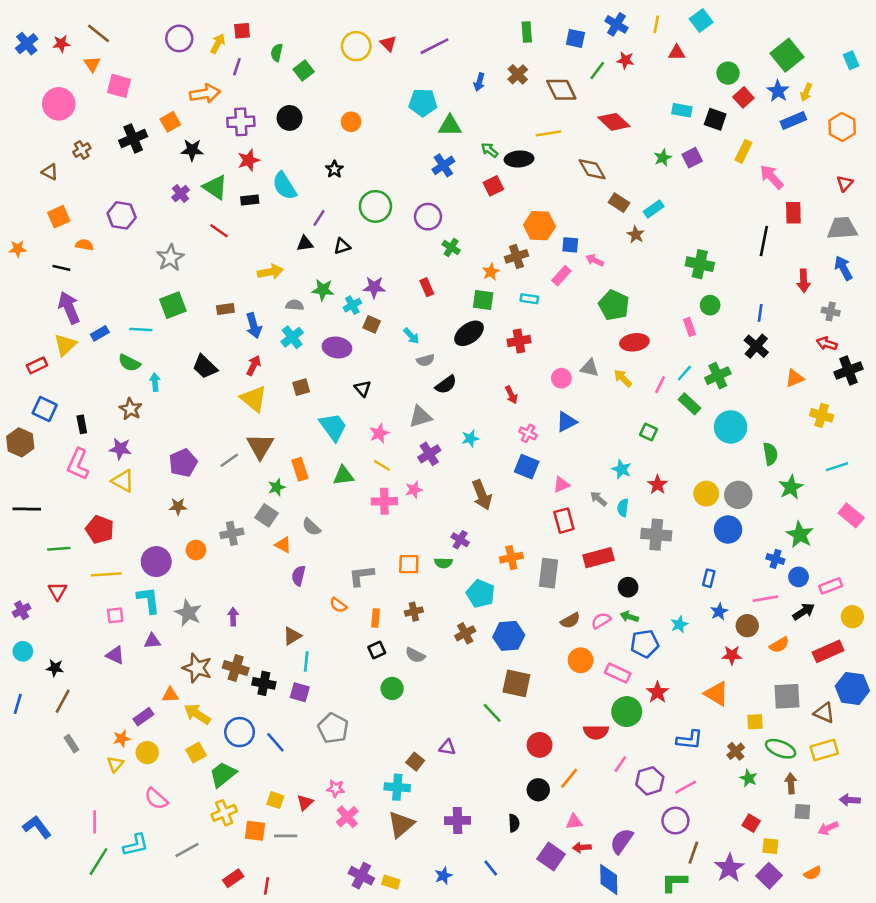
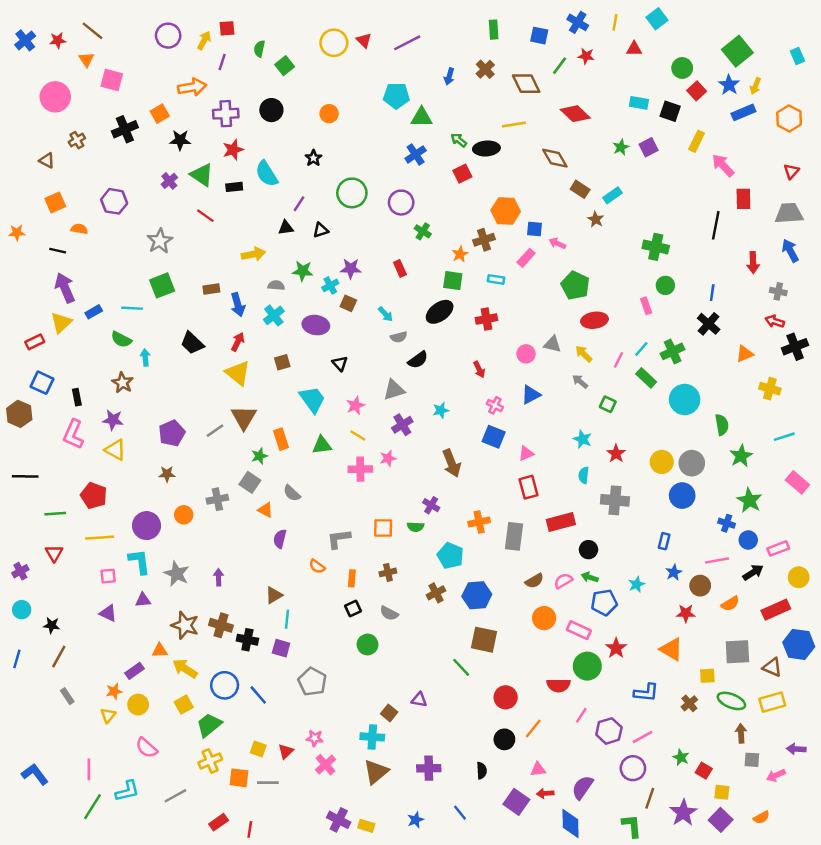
gray arrow: (599, 499) -> (580, 381), moved
green star: (749, 778) -> (681, 757), moved
green L-shape: (674, 882) -> (632, 826), turned 85

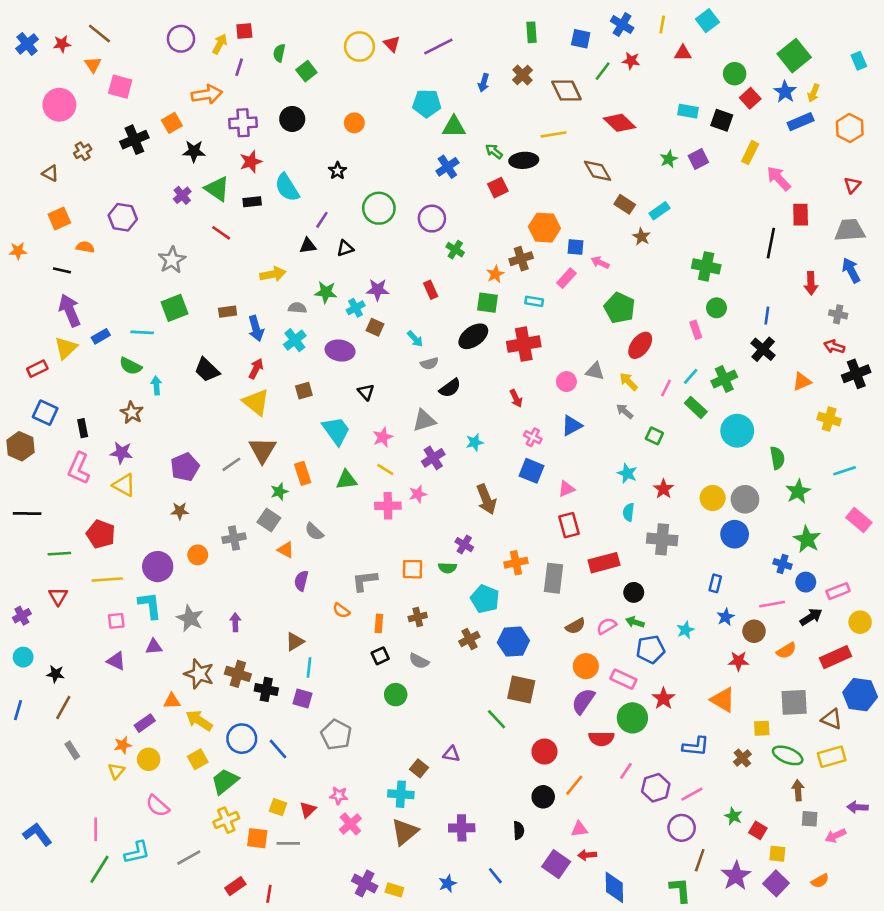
red cross: (486, 319) -> (524, 344), size x1.4
red ellipse: (594, 320) -> (640, 345), turned -45
purple semicircle: (582, 787) -> (583, 701), moved

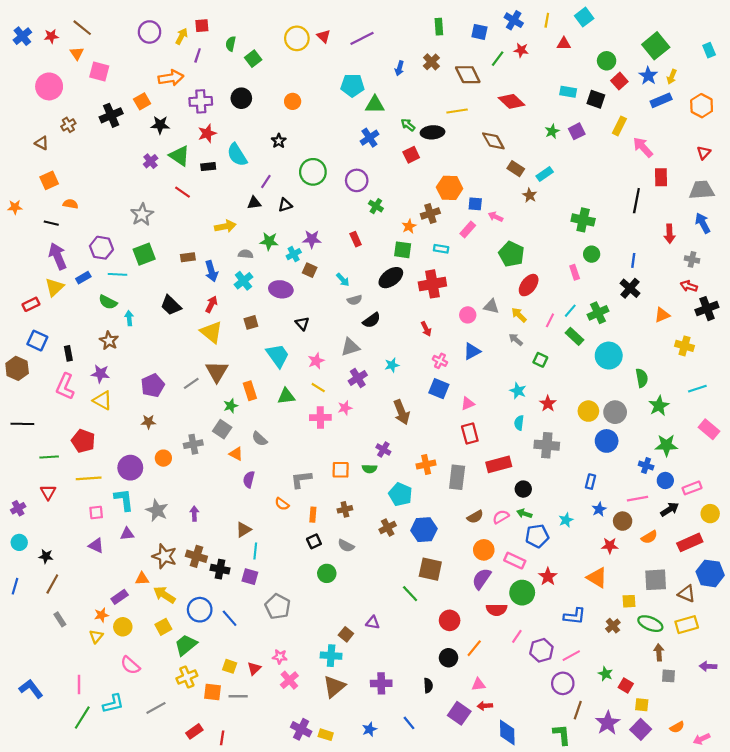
purple hexagon: (123, 217) -> (101, 248), moved
green star: (807, 539) -> (666, 445), turned -30
pink arrow: (836, 836) -> (702, 739), moved

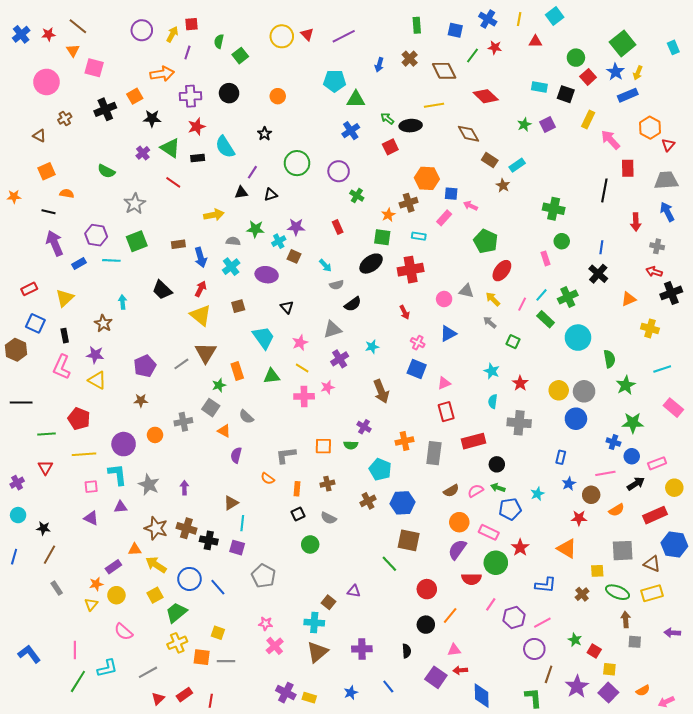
orange hexagon: (702, 106) -> (650, 128), moved
yellow triangle: (54, 287) -> (65, 298), moved
green semicircle: (108, 302) -> (106, 171), moved
red triangle: (254, 668) -> (158, 699), moved

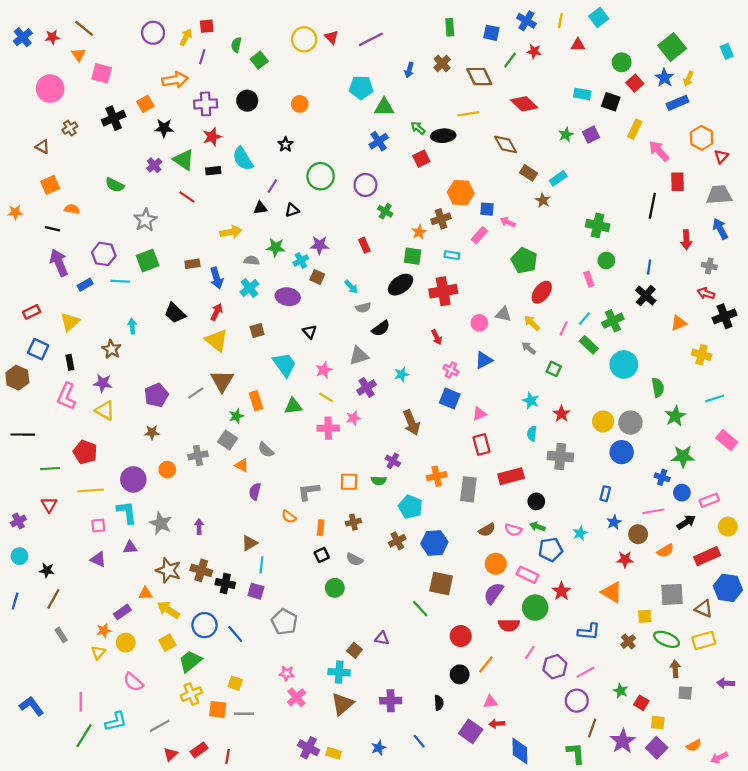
pink semicircle: (476, 491) -> (513, 530), turned -133

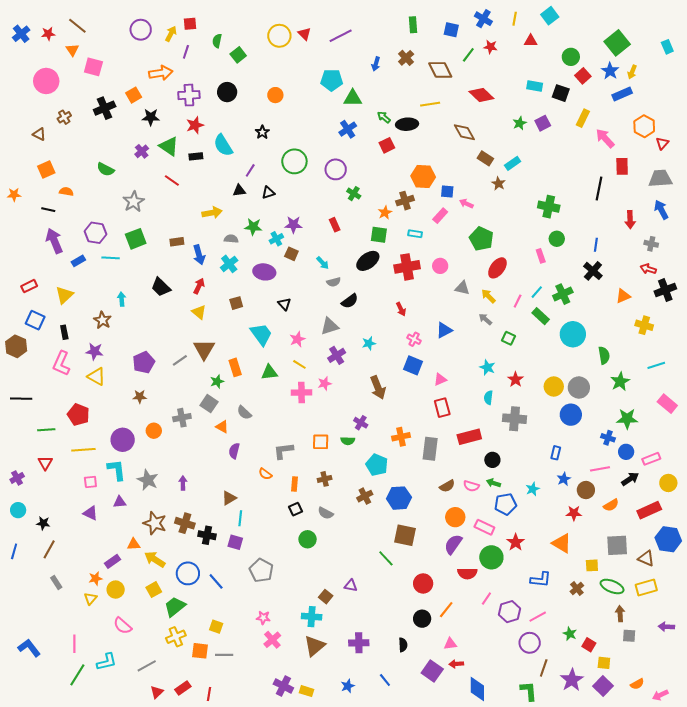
pink circle: (479, 323) -> (440, 266), moved
yellow triangle: (217, 340) -> (199, 312), size x0.7

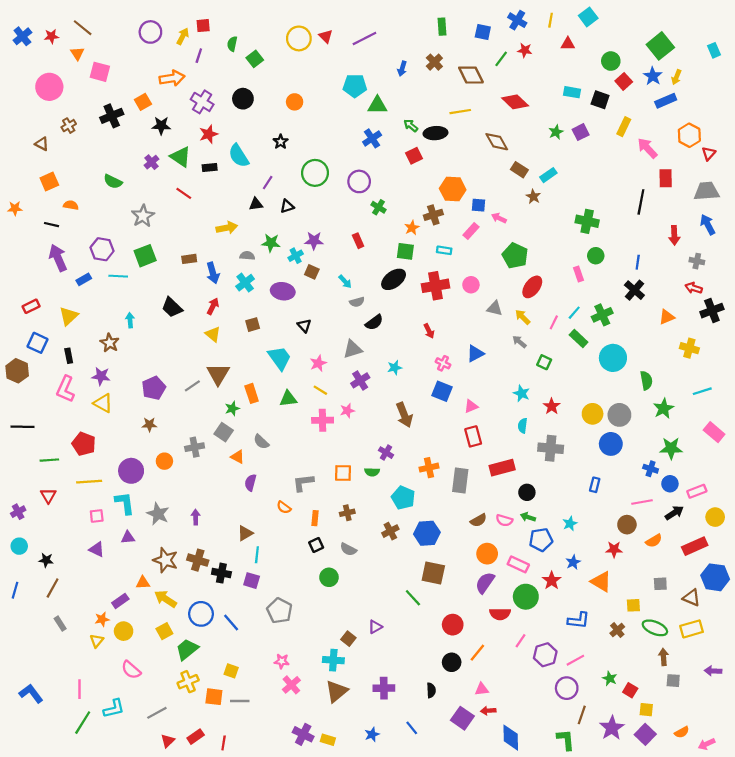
purple cross: (189, 95) -> (202, 102), turned 35
blue star: (564, 479) -> (573, 562), moved
gray square: (617, 545) -> (660, 584), size x0.6
purple triangle: (351, 585) -> (375, 627), turned -40

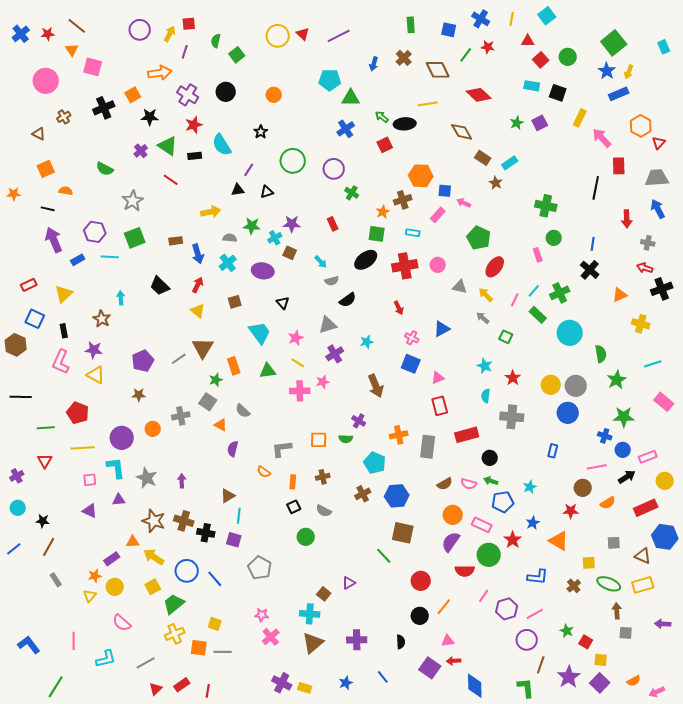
red square: (624, 81) -> (541, 60), moved
blue line: (15, 590) -> (14, 549), turned 35
green line: (83, 723) -> (56, 687), moved

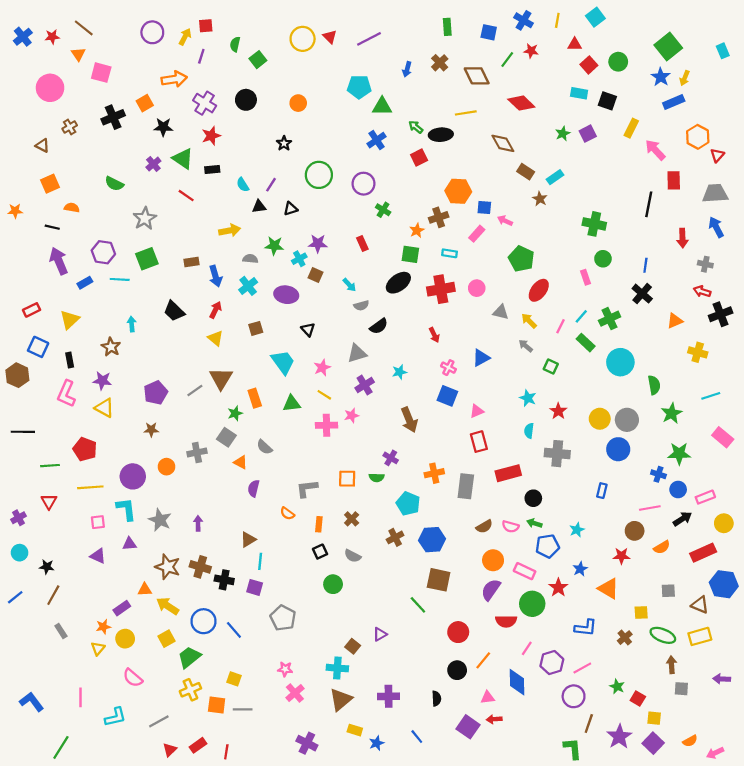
cyan semicircle: (222, 145) -> (243, 185), moved, size x0.6
brown cross: (323, 477) -> (352, 519), turned -32
blue diamond: (475, 686) -> (517, 682), moved
yellow rectangle: (305, 688) -> (355, 730), moved

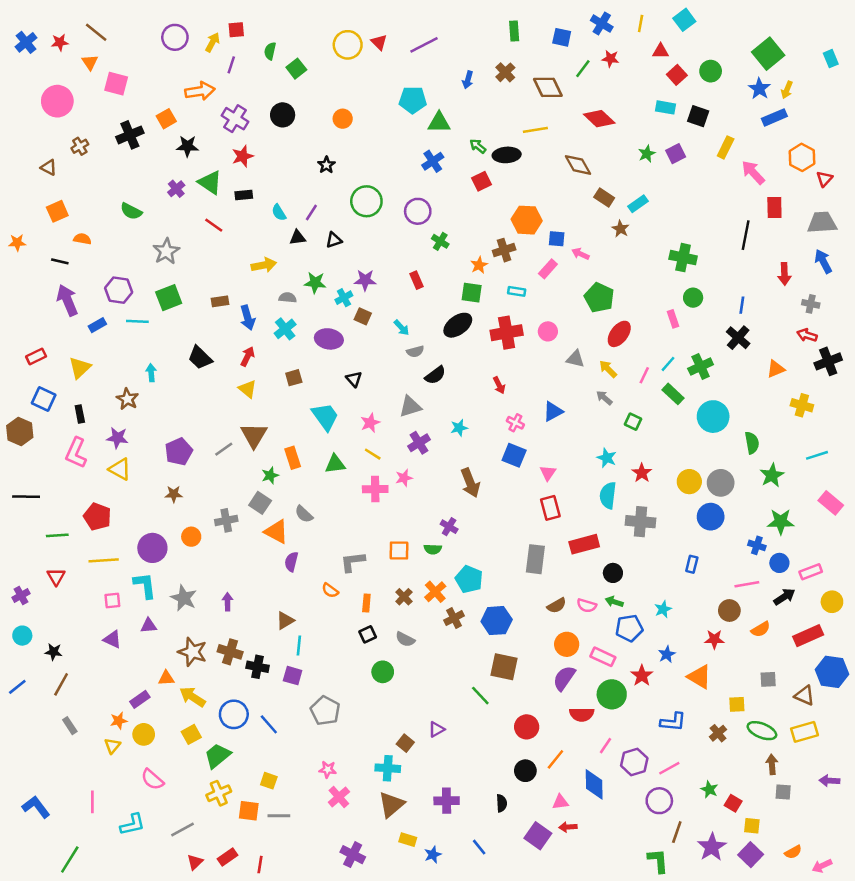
pink triangle: (477, 411) -> (548, 473), turned -32
cyan semicircle: (529, 431) -> (608, 495), size x1.5
orange triangle: (241, 462) -> (276, 532), size x1.5
orange cross: (434, 473) -> (435, 592), moved, turned -30

